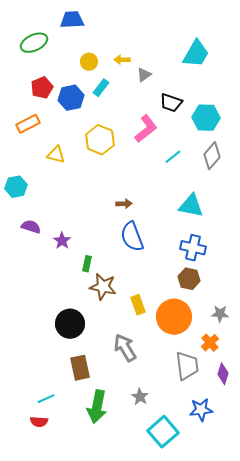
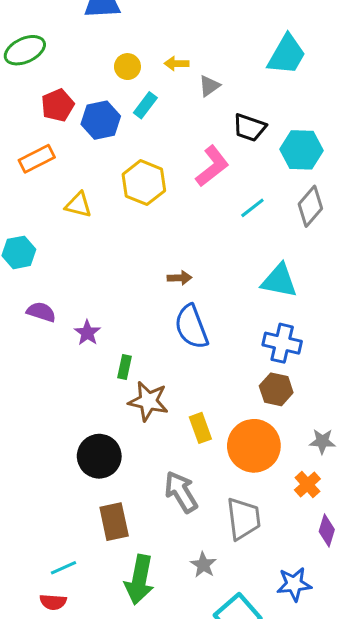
green ellipse: (34, 43) -> (25, 50), moved
gray trapezoid: (187, 366) -> (243, 519), moved

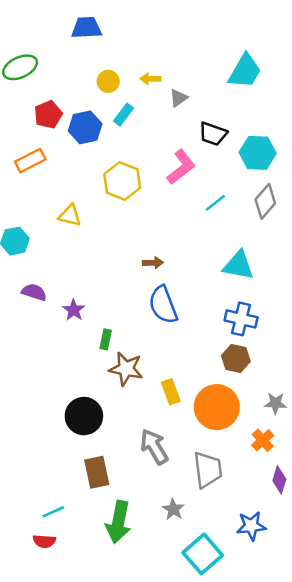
yellow triangle: (78, 205) -> (70, 215), moved

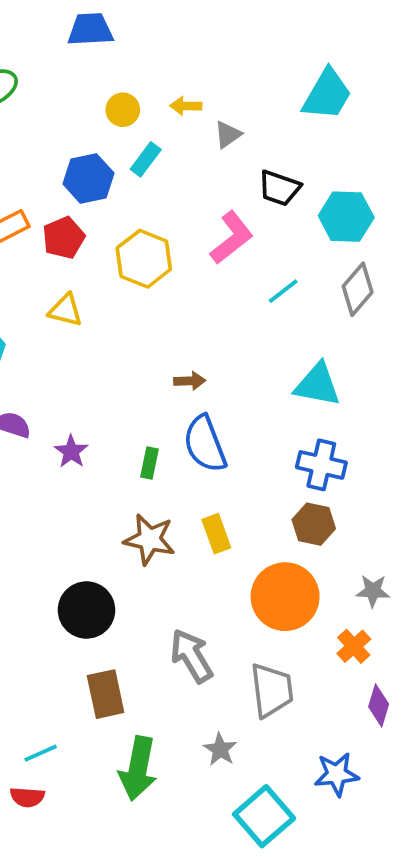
red pentagon: (48, 115) -> (64, 238), moved
green rectangle: (106, 339) -> (149, 463), moved
yellow rectangle: (171, 392) -> (216, 534), moved

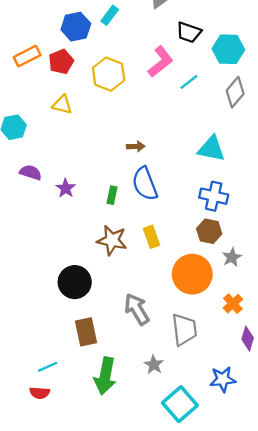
cyan line: (283, 291) -> (189, 82), moved
gray star: (373, 591) -> (232, 257), moved, turned -30

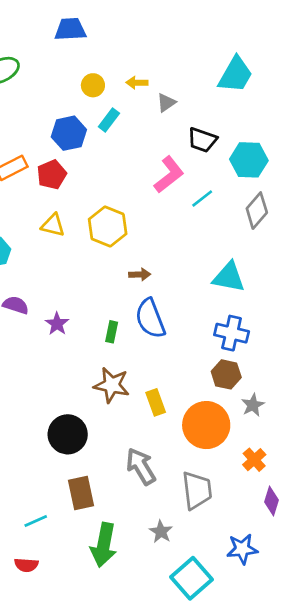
yellow hexagon: (109, 74) -> (108, 227), moved
yellow rectangle: (152, 237) -> (156, 402), moved
cyan line: (48, 367) -> (36, 521), moved

